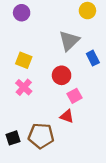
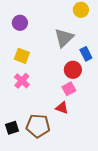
purple circle: (22, 13) -> (20, 23), moved
red circle: (62, 75) -> (73, 70), moved

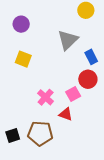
red circle: (73, 70) -> (88, 79), moved
pink cross: (22, 81) -> (46, 97), moved

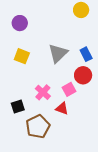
gray triangle: (68, 40) -> (58, 53), moved
brown pentagon: (40, 133) -> (38, 127), turned -30
black square: (13, 135) -> (18, 106), moved

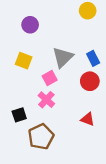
purple circle: (20, 23) -> (30, 25), moved
pink square: (69, 89) -> (50, 78), moved
red triangle: (62, 108) -> (88, 119), moved

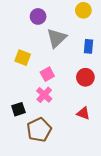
purple circle: (30, 25) -> (38, 16), moved
gray triangle: (63, 57) -> (57, 38), moved
blue rectangle: (93, 58) -> (89, 46), moved, turned 32

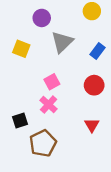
blue rectangle: (89, 46) -> (98, 51), turned 32
yellow square: (23, 58) -> (21, 49), moved
red triangle: (83, 113) -> (92, 125), turned 40

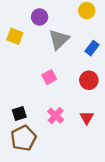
yellow square: (21, 49) -> (15, 36), moved
pink cross: (49, 105) -> (56, 116), moved
brown pentagon: (43, 143) -> (23, 138), moved

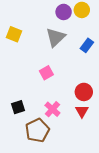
purple circle: (40, 17) -> (64, 12), moved
red circle: (89, 80) -> (84, 92), moved
brown pentagon: (23, 138) -> (37, 130), moved

